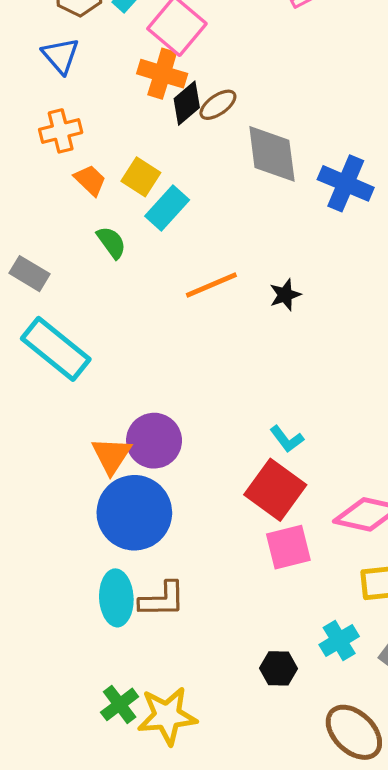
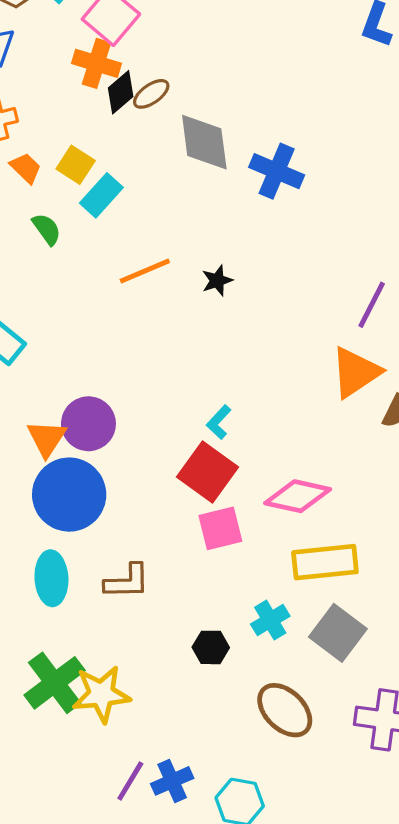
cyan L-shape: (287, 439) -> (219, 422), turned 80
brown L-shape: (162, 600) -> (127, 581), moved
green cross: (120, 704) -> (55, 683), size x1.6

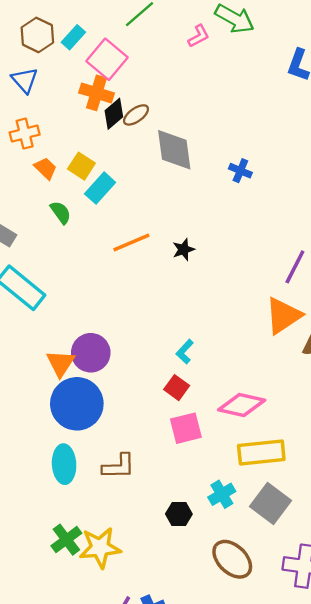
blue cross: (277, 171) -> (240, 171), moved, size x0.6
red square: (208, 472) -> (177, 388), size x0.6
green cross: (55, 683) -> (66, 540), size x0.7

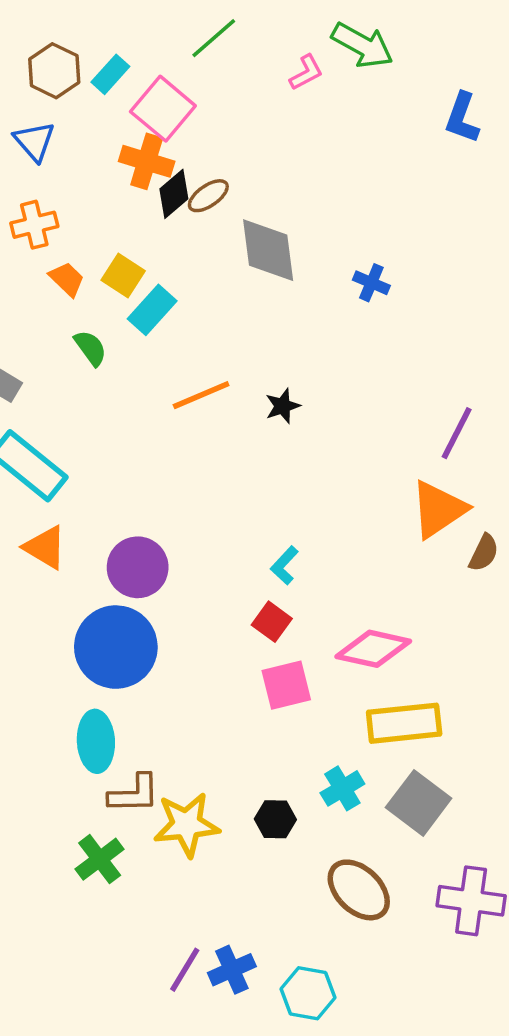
orange triangle: (61, 363) -> (45, 547), moved, turned -32
brown L-shape: (119, 466) -> (134, 794), moved
yellow star: (100, 548) -> (187, 825), moved

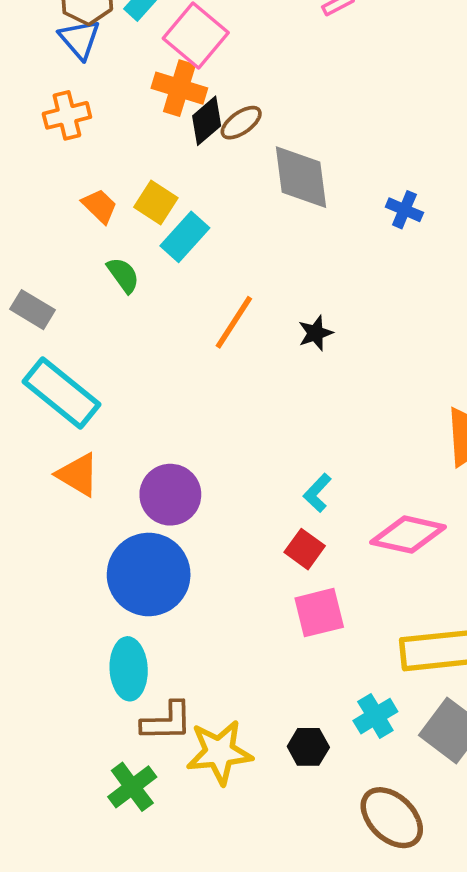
blue triangle: (34, 141) -> (80, 39), moved
orange cross: (34, 225) -> (67, 115), moved
orange line: (201, 395) -> (234, 322), turned -34
pink diamond: (373, 649) -> (408, 535), moved

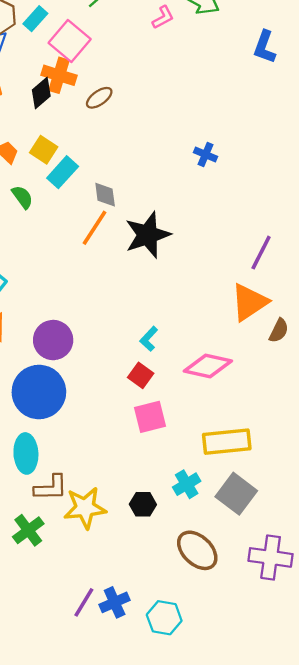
black diamond: (207, 121) -> (41, 93), moved
gray diamond: (301, 177) -> (105, 195), moved, size x0.6
black star: (316, 333) -> (148, 235), size x2.0

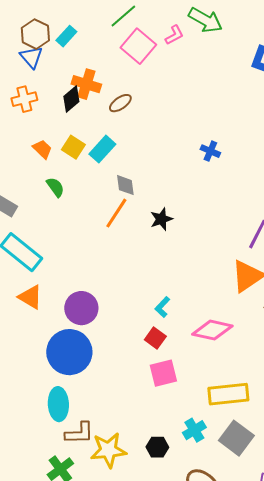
pink square: (70, 41) -> (138, 46), moved
cyan rectangle: (63, 172) -> (102, 149), moved
black star: (148, 235) -> (161, 219), size x0.6

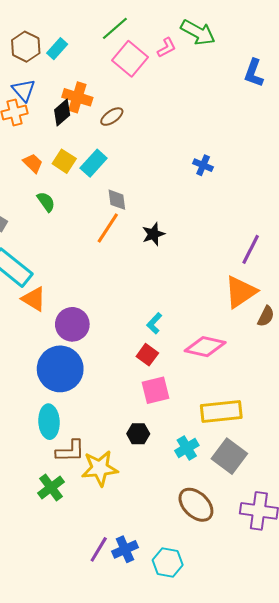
blue triangle: (31, 57) -> (24, 90), moved
orange triangle: (30, 297) -> (34, 299), moved
black hexagon: (157, 447) -> (138, 434), moved

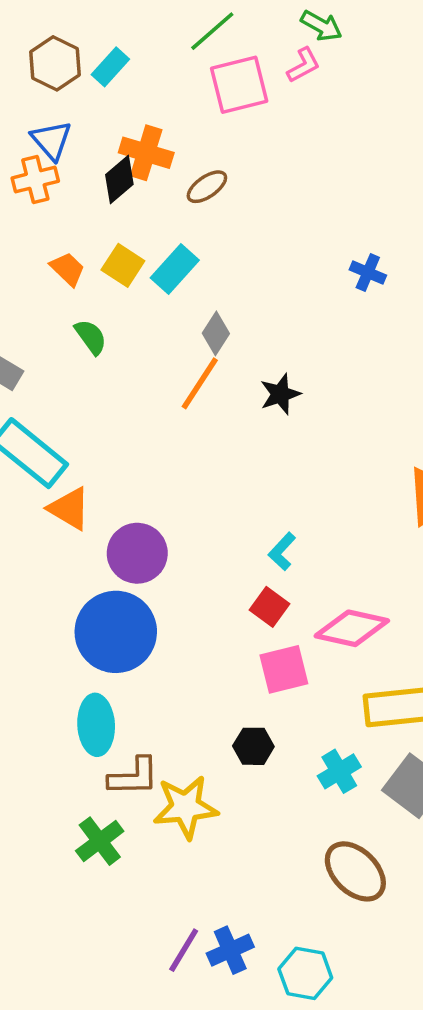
green arrow: (198, 32) -> (321, 26), moved, size x0.7
pink square: (130, 59) -> (239, 85), turned 36
gray diamond: (117, 200) -> (216, 333), turned 40
pink diamond: (205, 347) -> (352, 628), moved

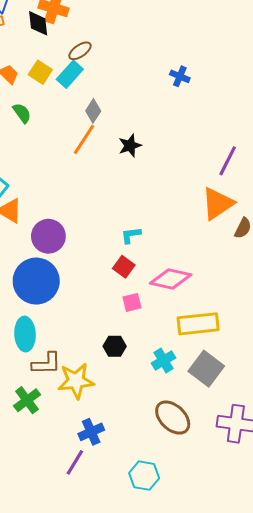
black diamond: (119, 180) -> (38, 23), turned -56
brown ellipse: (207, 187) -> (80, 51), moved
cyan L-shape: (282, 551) -> (131, 235), turned 40
pink square: (284, 669) -> (132, 302), size x0.7
blue cross: (230, 950) -> (91, 432), moved

